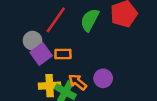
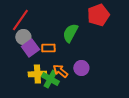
red line: (56, 20) -> (20, 20), moved
green semicircle: (90, 20) -> (70, 33), moved

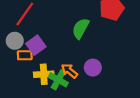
gray circle: (23, 37) -> (15, 41), moved
orange rectangle: (48, 48) -> (25, 55), moved

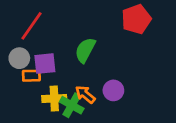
green semicircle: (81, 28) -> (85, 50), moved
purple square: (36, 45) -> (45, 64), turned 30

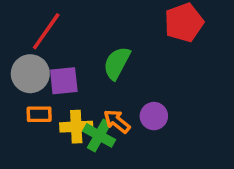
gray circle: (19, 58) -> (30, 74), size x1.4
orange rectangle: (31, 76) -> (39, 114), moved

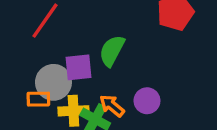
gray circle: (30, 74) -> (53, 82), moved
purple square: (64, 81) -> (79, 67), moved

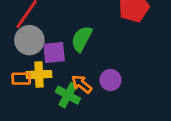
gray circle: (53, 82) -> (29, 40), moved
yellow cross: (73, 111) -> (39, 75), moved

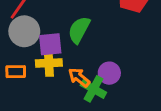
yellow cross: (39, 75) -> (49, 63), moved
green cross: (68, 95) -> (93, 89), moved

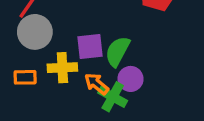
green semicircle: (79, 30) -> (118, 51), moved
purple square: (50, 44) -> (90, 47), moved

